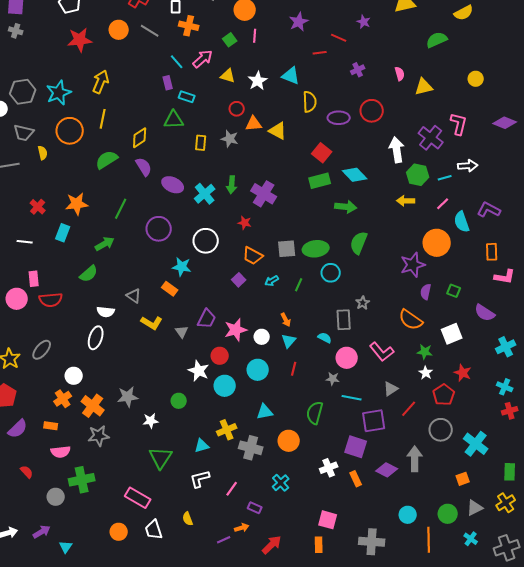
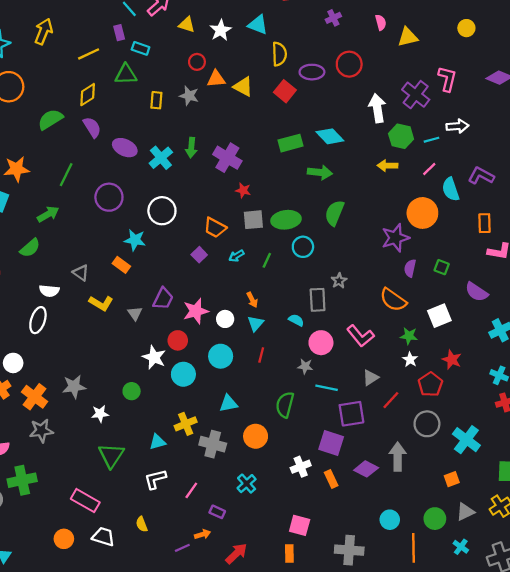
yellow line: (103, 119) -> (89, 54), moved, turned 54
red square: (322, 153) -> (285, 91), moved
red star: (245, 223) -> (243, 190), moved
white trapezoid: (154, 530) -> (103, 537), turned 125

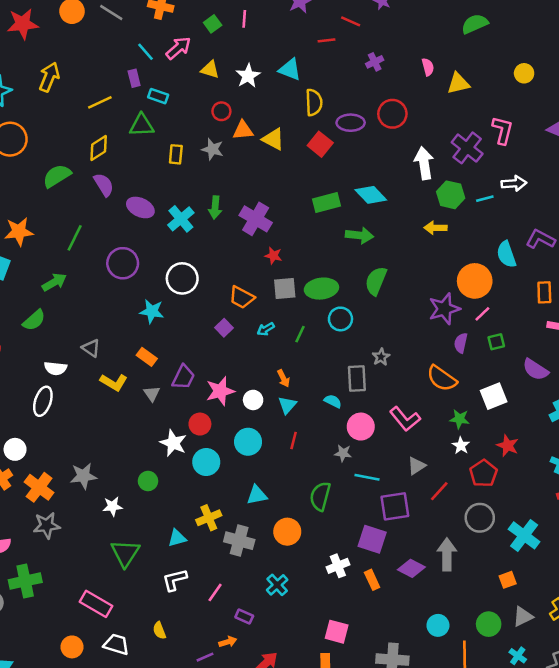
pink line: (429, 169) -> (482, 314), moved
orange rectangle: (121, 265) -> (147, 357), moved
green square: (442, 267) -> (496, 342), turned -35

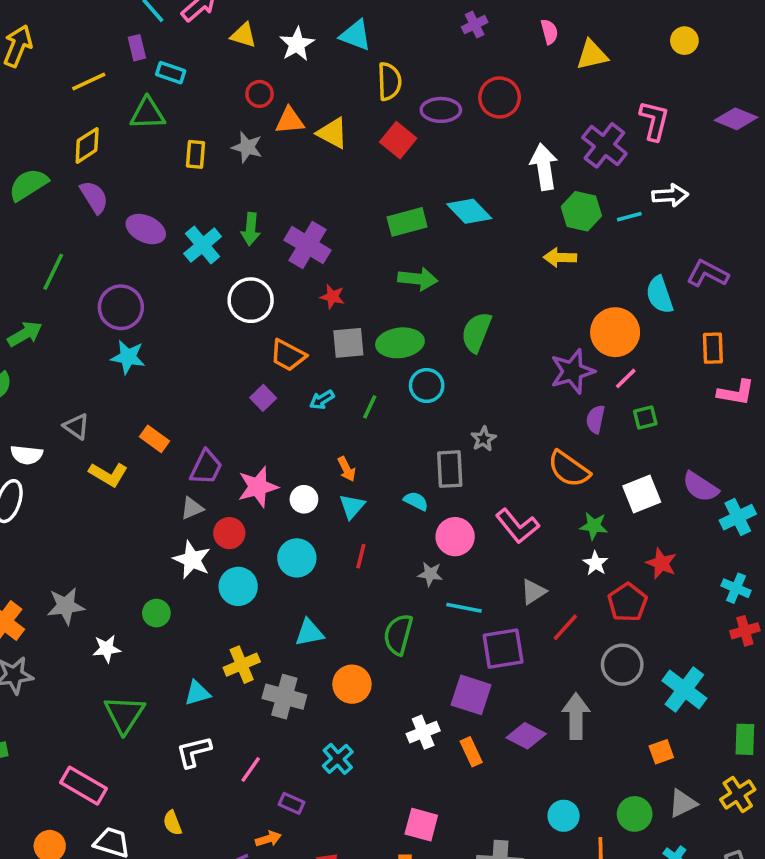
green arrow: (359, 235) -> (418, 279), moved
white circle: (182, 278) -> (251, 300), moved
cyan star: (152, 311) -> (128, 357), moved
purple semicircle: (535, 370) -> (700, 487), moved
gray triangle: (152, 394) -> (192, 508), moved, turned 42

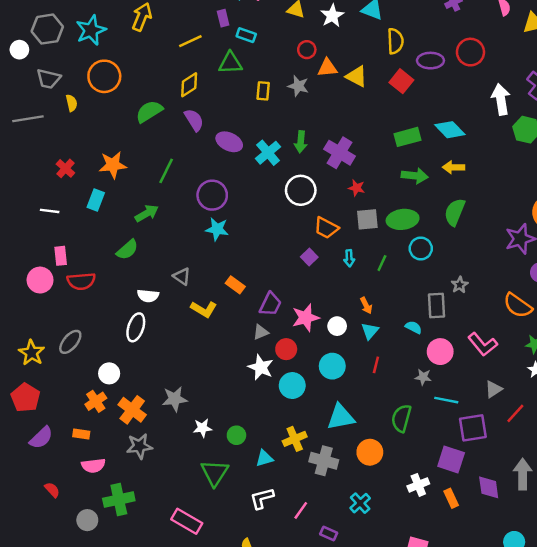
yellow arrow: (560, 257) -> (454, 167), moved
cyan arrow: (322, 400) -> (349, 258), turned -63
green circle: (156, 613) -> (236, 435), moved
cyan triangle: (309, 633) -> (341, 417), size x1.4
purple diamond: (526, 736) -> (489, 487), turned 55

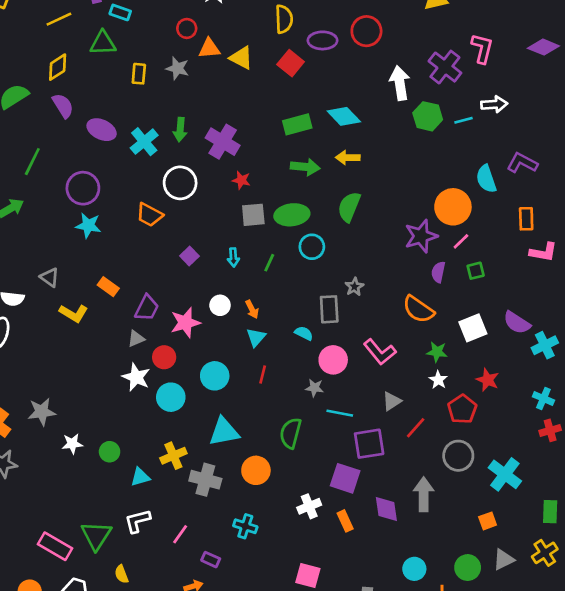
orange trapezoid: (326, 228) -> (149, 215), moved
white circle: (337, 326) -> (220, 305), moved
green triangle: (215, 473) -> (96, 536), moved
cyan cross: (360, 503) -> (245, 526), turned -30

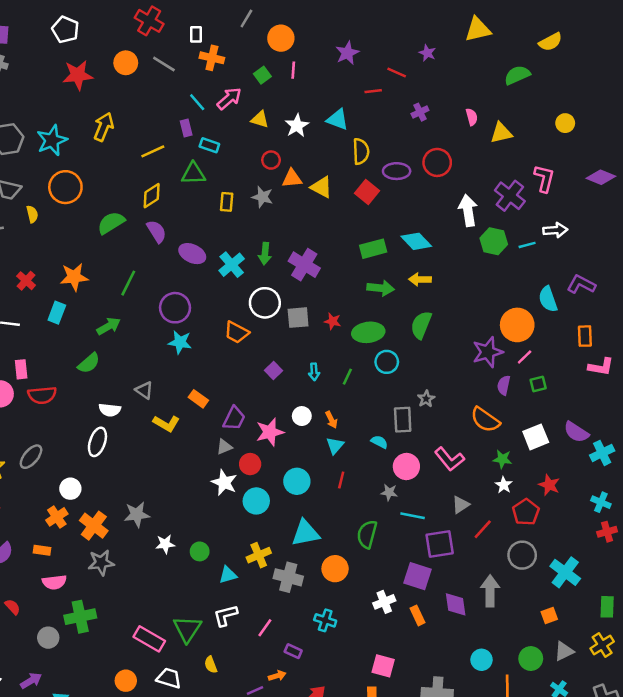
red star: (241, 180) -> (333, 321), moved
gray square: (253, 215) -> (298, 318), moved

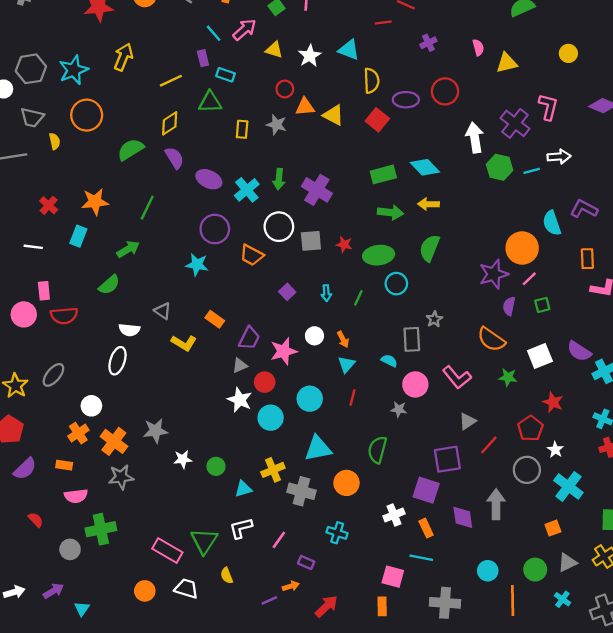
purple circle: (175, 308) -> (215, 229), moved
white star: (504, 485) -> (555, 450), moved
cyan line: (413, 516) -> (421, 558), moved

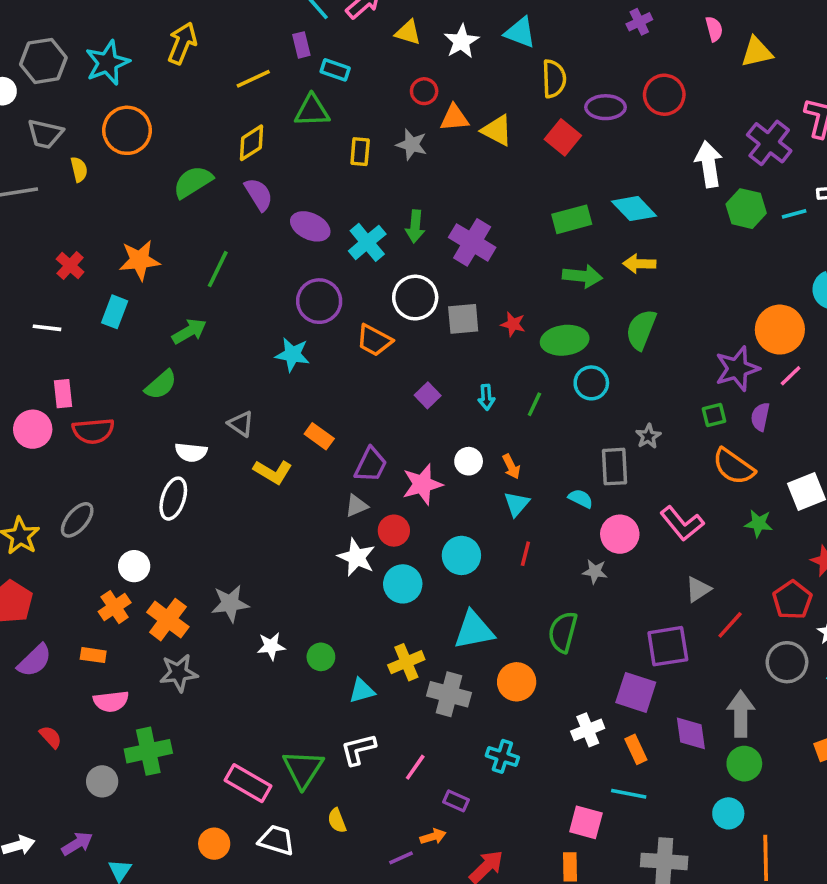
green square: (542, 305) -> (714, 415), moved
green circle: (535, 570) -> (744, 764), moved

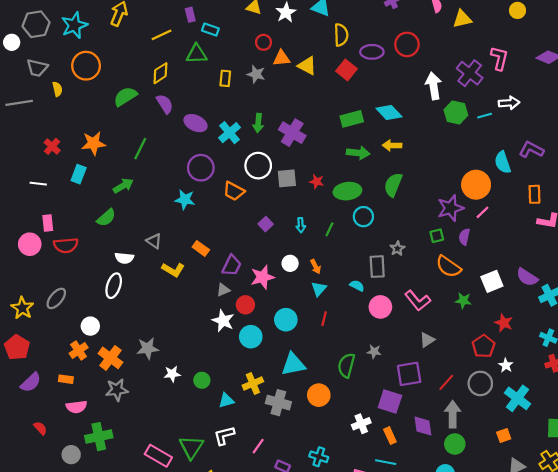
gray star: (595, 571) -> (374, 352), moved
red line: (730, 625) -> (446, 382), moved
cyan cross: (502, 756) -> (319, 457), moved

